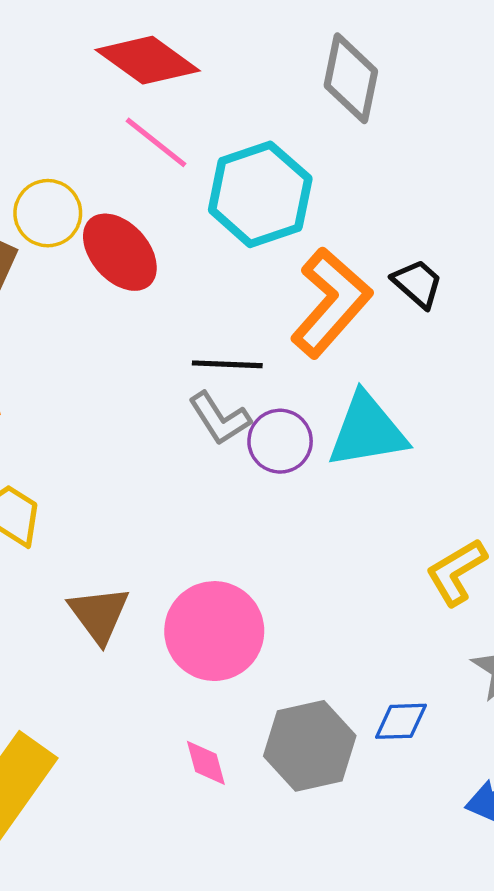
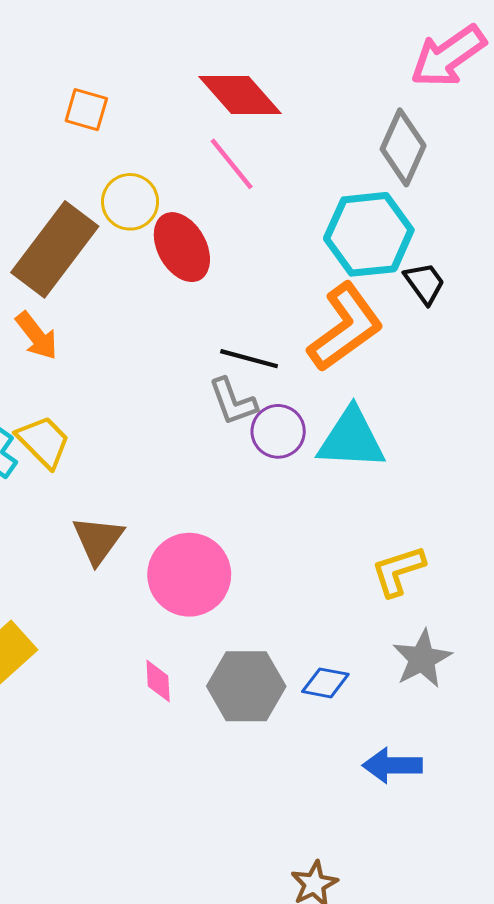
cyan hexagon: (260, 194) -> (369, 234), moved
black trapezoid: (417, 283) -> (425, 283), moved

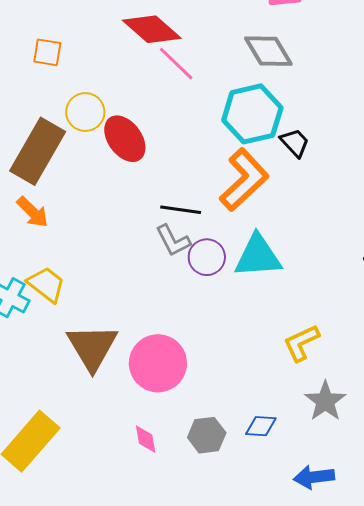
gray diamond: (403, 147) -> (268, 51), turned -48
pink line: (232, 164) -> (176, 64), moved
brown triangle: (98, 540) -> (92, 347), size x1.4
gray hexagon: (246, 686) -> (207, 435), size x0.7

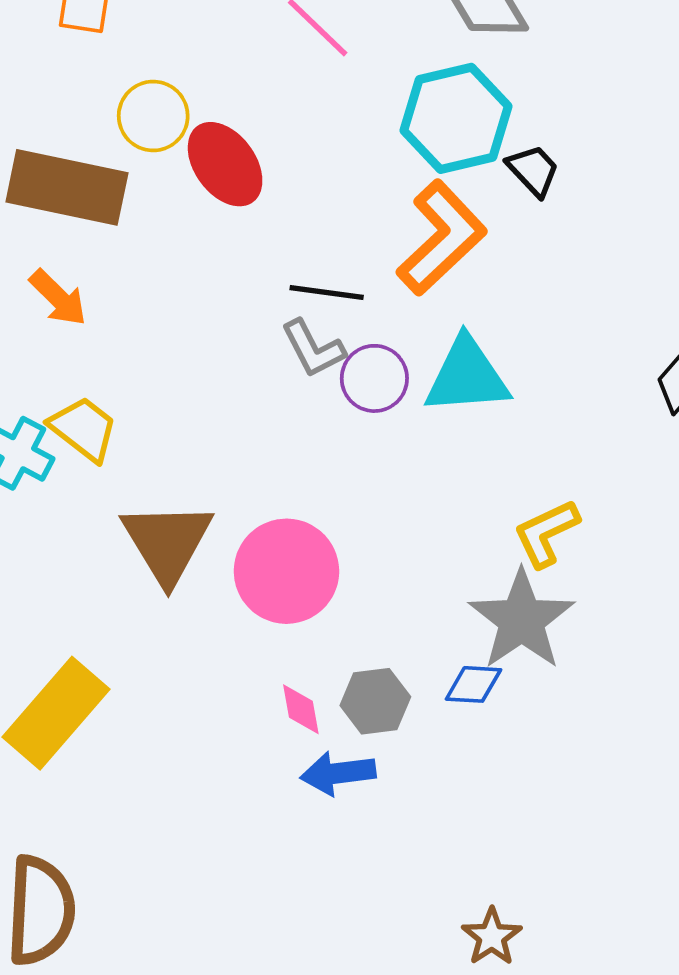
brown rectangle: (38, 151) -> (67, 187), turned 72
gray star: (325, 401) -> (522, 620), moved, size x1.4
pink diamond: (146, 439) -> (301, 709), moved
blue arrow: (314, 477) -> (338, 773), moved

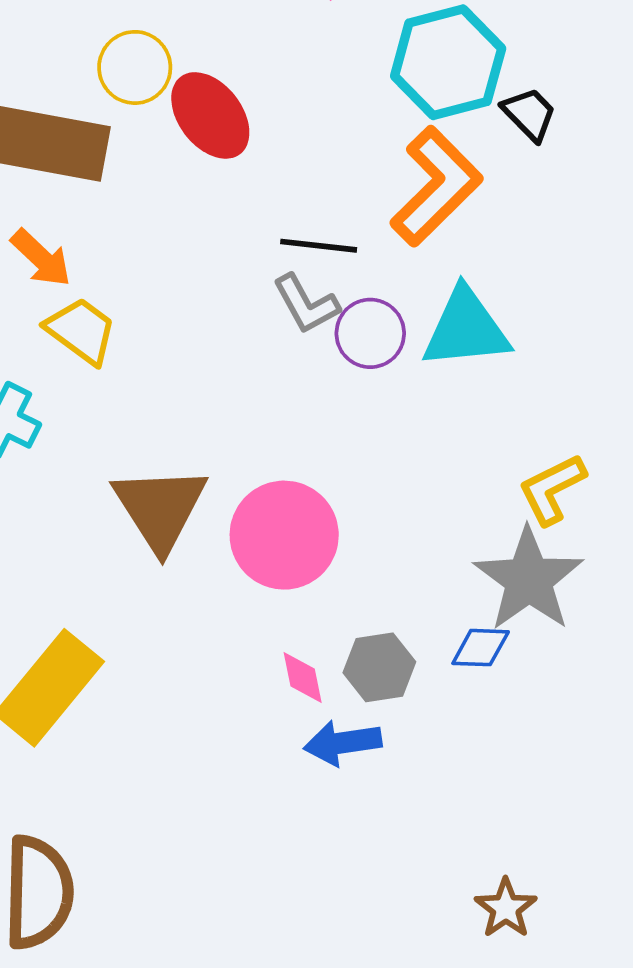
yellow trapezoid: (84, 429) -> (81, 331), moved

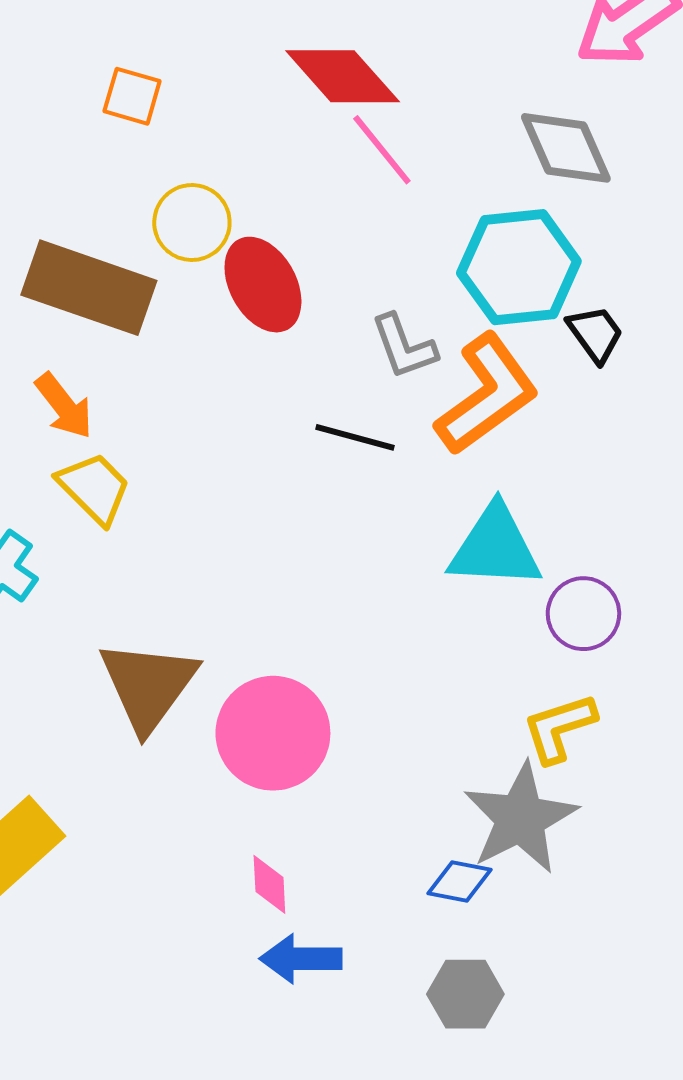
gray L-shape: (306, 304) -> (404, 347), moved
purple circle: (370, 333) -> (583, 614), moved
gray hexagon: (379, 667) -> (465, 994), moved

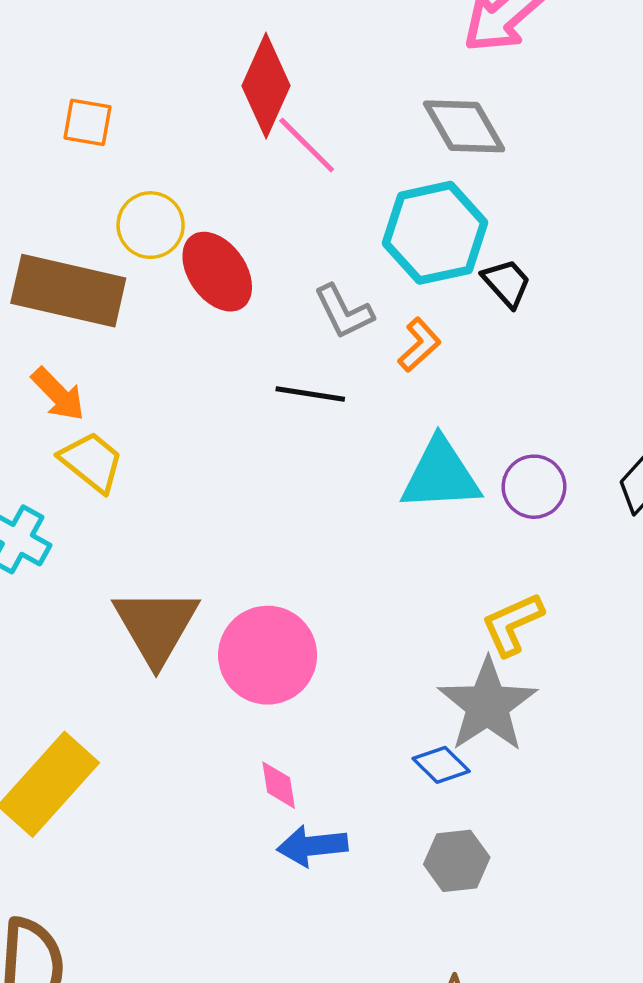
red diamond: (343, 76) -> (266, 86), turned 72
orange L-shape: (487, 394) -> (419, 345), size x0.5
purple circle: (583, 614) -> (534, 487), moved
blue diamond: (459, 881) -> (441, 765), turned 40

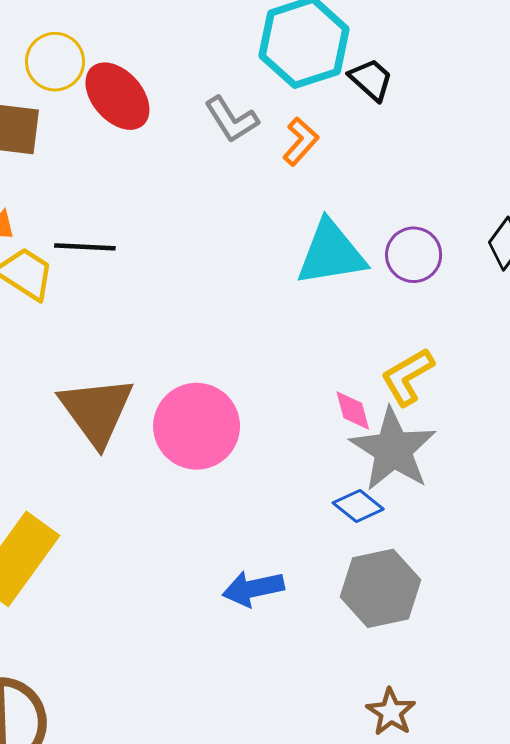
black line: (310, 394) -> (85, 247), moved
pink diamond: (279, 785) -> (353, 411), moved
gray hexagon: (457, 861) -> (381, 588), size x1.4

